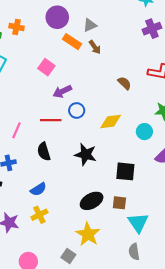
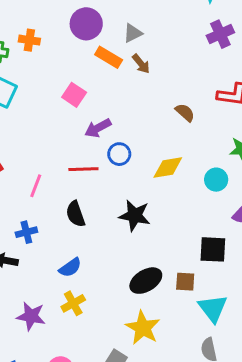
black square: (125, 171) -> (213, 249), moved

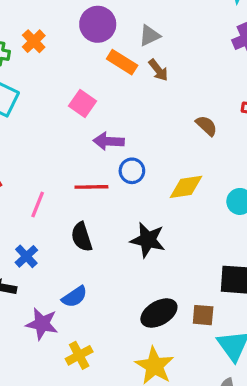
orange cross: (29, 40) -> (34, 41), turned 36
purple arrow: (98, 128) -> (109, 141), turned 30
blue cross: (26, 232) -> (26, 256), turned -30
yellow cross: (73, 303) -> (79, 355), moved
purple star: (31, 316) -> (42, 324), moved

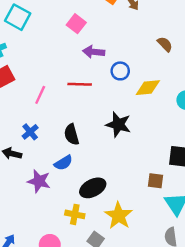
blue circle: (132, 171) -> (120, 71), moved
black semicircle: (82, 237) -> (72, 134), moved
black ellipse: (159, 313) -> (93, 188), moved
yellow cross: (79, 355) -> (75, 214), moved, turned 36

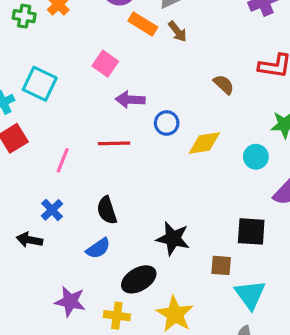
cyan square: (18, 17) -> (40, 84), moved
black star: (118, 125) -> (173, 238), moved
purple star: (39, 181) -> (70, 301), moved

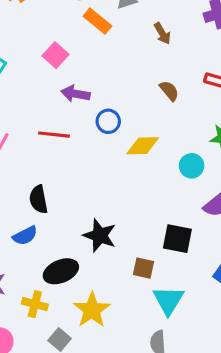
brown arrow: (178, 31) -> (162, 33), moved

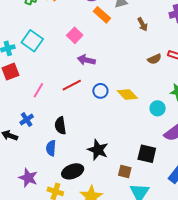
brown semicircle: (169, 91) -> (154, 59), moved, turned 104
blue circle: (108, 121) -> (100, 91), moved
red line: (54, 135) -> (72, 85), turned -36
yellow diamond: (143, 146) -> (127, 95), turned 45
blue semicircle: (25, 236) -> (51, 148), turned 119

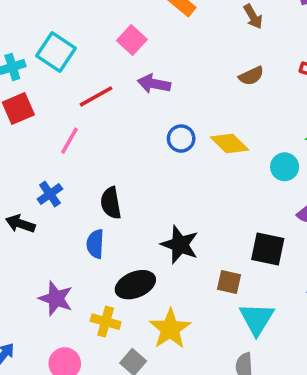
brown semicircle: (154, 59) -> (251, 76), moved
red line: (72, 85) -> (96, 96), moved

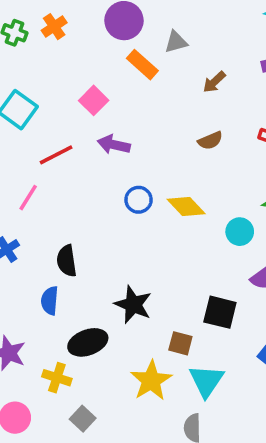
brown arrow: (253, 17) -> (214, 82), turned 75
yellow star: (170, 329) -> (151, 381), moved

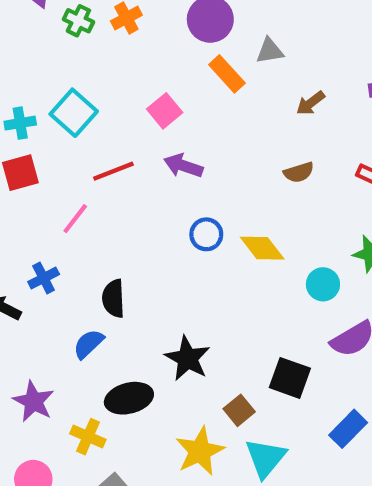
blue semicircle: (50, 301) -> (89, 344), turned 36
brown square: (180, 343) -> (239, 410), turned 30

